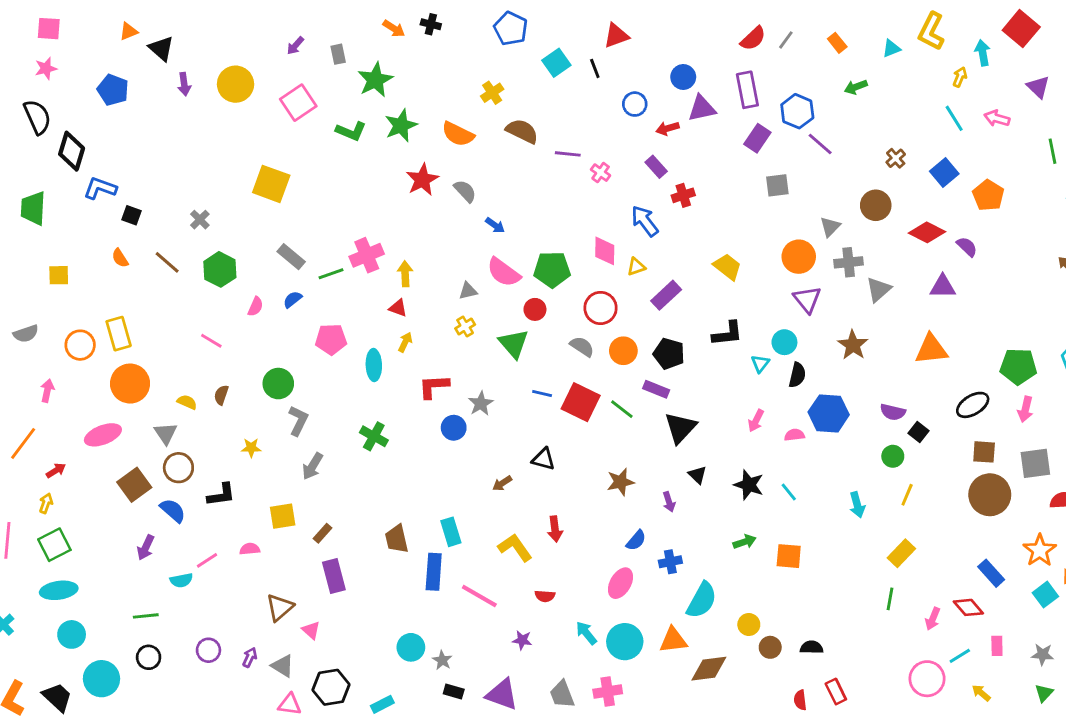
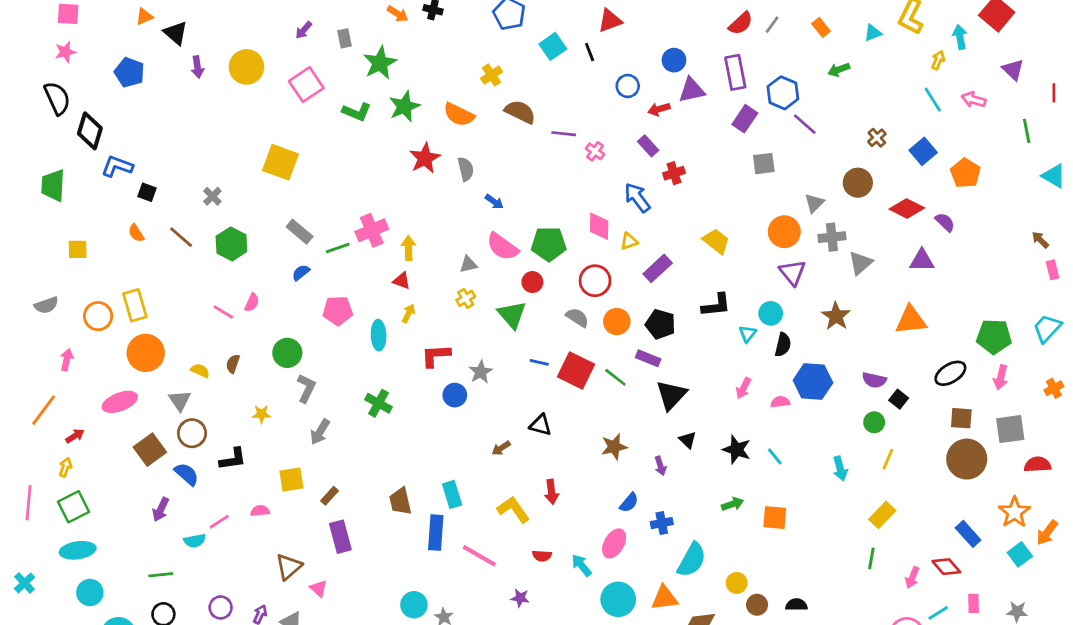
gray semicircle: (465, 191) -> (466, 169), turned 30
pink semicircle: (255, 307) -> (252, 302), moved
cyan arrow: (586, 633) -> (581, 565), moved

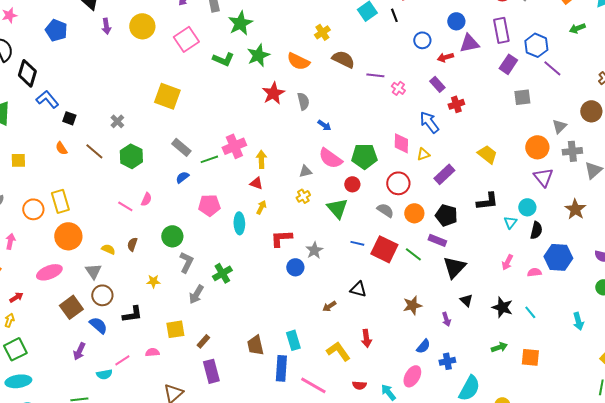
blue L-shape: (117, 166) -> (47, 99), turned 30
green cross: (379, 403) -> (222, 273), moved, turned 30

